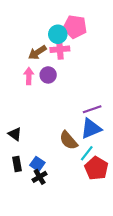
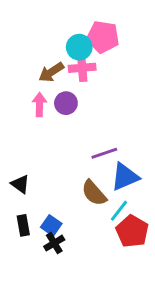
purple line: (92, 109) -> (104, 153), moved

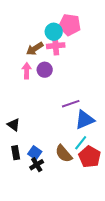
brown semicircle: (94, 193) -> (64, 154), moved

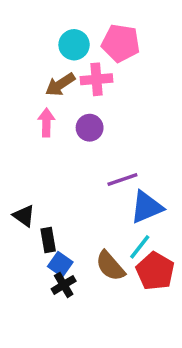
cyan circle: (54, 32) -> (74, 45), moved
purple circle: (45, 70) -> (90, 128), moved
black rectangle: (16, 153) -> (48, 240), moved

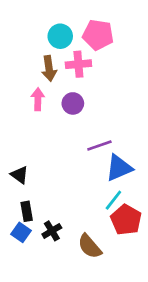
brown arrow: (60, 84) -> (49, 68), turned -65
black rectangle: (48, 240) -> (27, 211), moved
blue square: (60, 264) -> (21, 232), moved
brown semicircle: (110, 266) -> (90, 246), moved

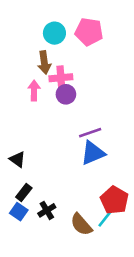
pink cross: (78, 64) -> (61, 78), moved
blue triangle: (119, 168) -> (93, 153), moved
cyan line: (113, 200) -> (105, 218), moved
black rectangle: (27, 211) -> (24, 193), turned 48

